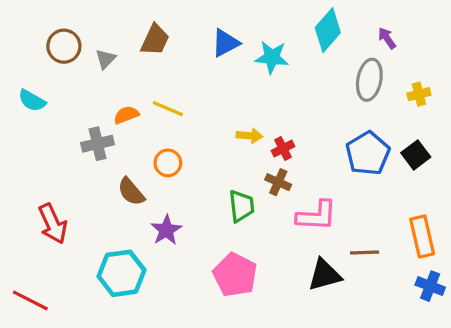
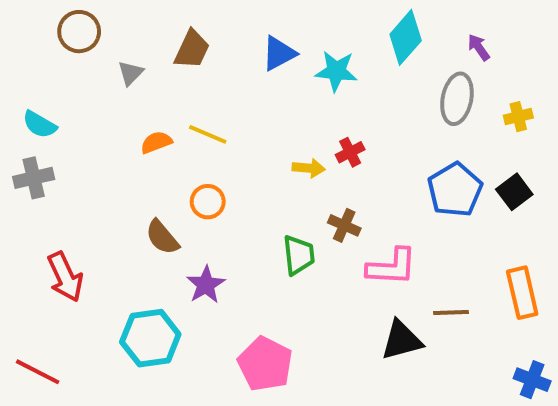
brown circle: (64, 46) -> (79, 32), moved
gray cross: (98, 144) -> (34, 178), moved
red cross: (283, 149) -> (350, 152), moved
pink pentagon: (235, 275) -> (265, 364), moved
blue cross: (430, 286) -> (532, 380), moved

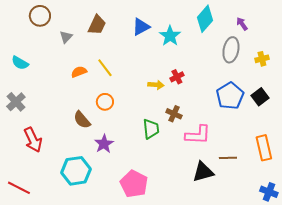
cyan star: (336, 71) -> (170, 36), turned 30
yellow line: (208, 134) -> (105, 68), turned 30
gray cross: (34, 178) -> (16, 102), moved, turned -30

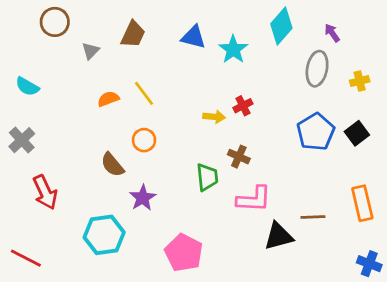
blue triangle: (141, 27) -> (193, 37), turned 42
pink L-shape: (198, 135) -> (254, 199), moved

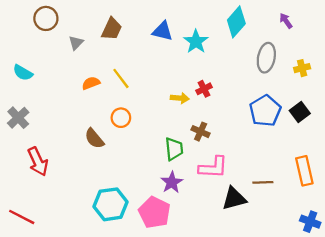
purple arrow: (332, 33) -> (286, 21), moved
purple star: (143, 198) -> (172, 182), moved
cyan hexagon: (104, 235) -> (111, 204), moved

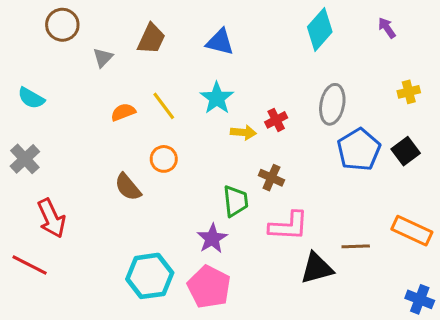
cyan star: (196, 42) -> (217, 98), moved
gray ellipse: (266, 58) -> (332, 104), moved
orange rectangle: (304, 171) -> (412, 231), turned -52
purple star: (172, 182) -> (212, 239), moved
red line: (22, 217) -> (30, 265), moved

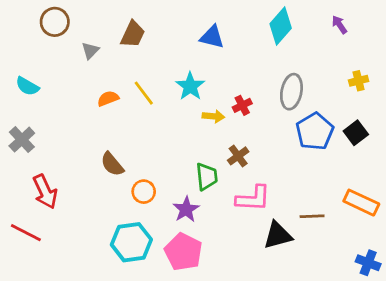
blue triangle: (220, 42) -> (212, 37), moved
orange circle: (164, 159) -> (144, 192), moved
brown cross: (271, 178) -> (238, 156), turned 30

